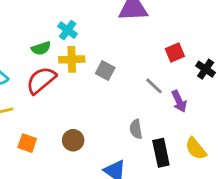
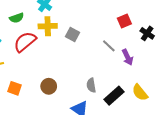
green semicircle: (41, 48) -> (17, 18), moved
gray semicircle: (136, 129) -> (91, 85), moved
black rectangle: (161, 153) -> (114, 96), turned 60

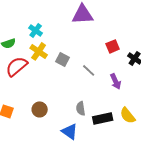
yellow cross: (48, 26) -> (39, 51), turned 36
gray line: (109, 46) -> (89, 70), moved
black rectangle: (114, 96) -> (103, 118), turned 30

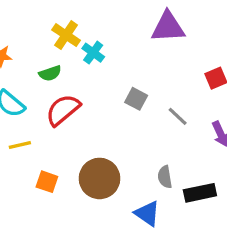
yellow cross: (39, 51) -> (66, 35), moved
brown circle: (40, 109) -> (100, 178), size x1.6

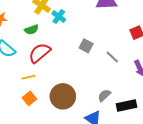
yellow line: (20, 145) -> (28, 77), moved
gray semicircle: (165, 177) -> (104, 95), turned 56
orange square: (47, 182) -> (29, 98), turned 32

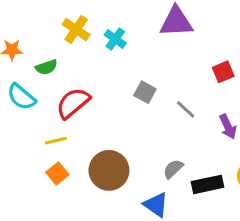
cyan cross: (59, 17) -> (115, 39), moved
green semicircle: (31, 30) -> (46, 67), moved

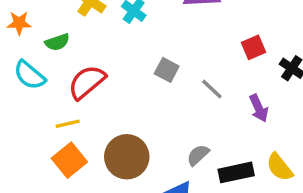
orange square: (57, 174) -> (69, 160), size x1.4

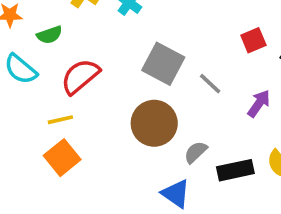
gray square: (167, 70) -> (163, 64), size x1.6
purple arrow: (259, 108) -> (259, 103), turned -120
brown circle: (127, 157) -> (154, 123), moved

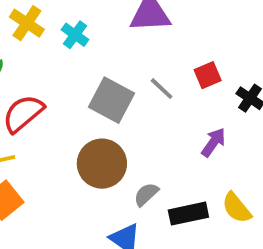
gray line: (210, 84) -> (162, 89), moved

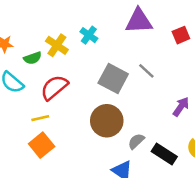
yellow cross: (27, 23) -> (57, 45), moved
red square: (208, 75) -> (181, 35), moved
black rectangle: (188, 214) -> (164, 154), turned 45

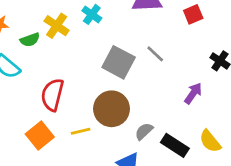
red semicircle: (54, 87) -> (52, 95), moved, turned -36
yellow line: (40, 118) -> (81, 131), moved

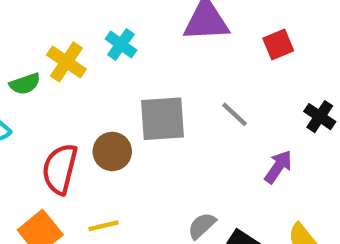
gray line: (155, 54) -> (235, 114), moved
gray square: (119, 62) -> (162, 119), turned -32
brown circle: (112, 109) -> (112, 151), moved, size x0.7

